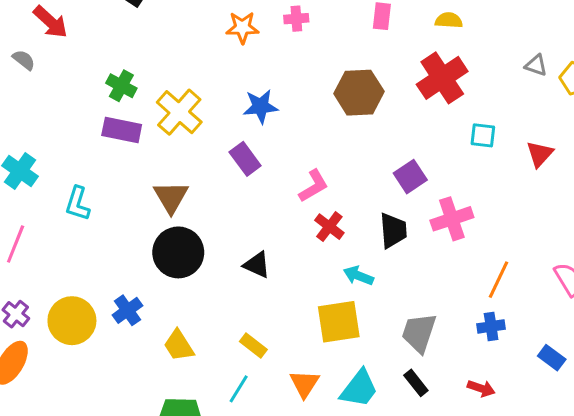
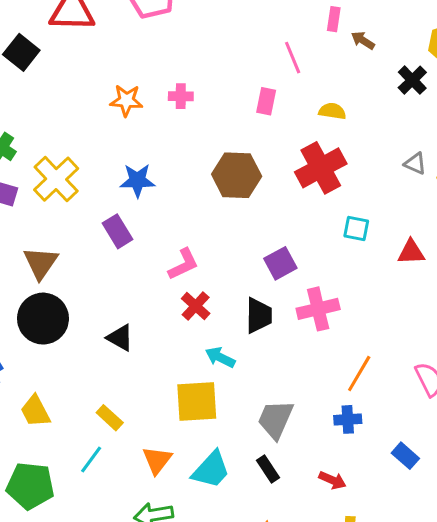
red triangle: (540, 154) -> (411, 252), turned 40

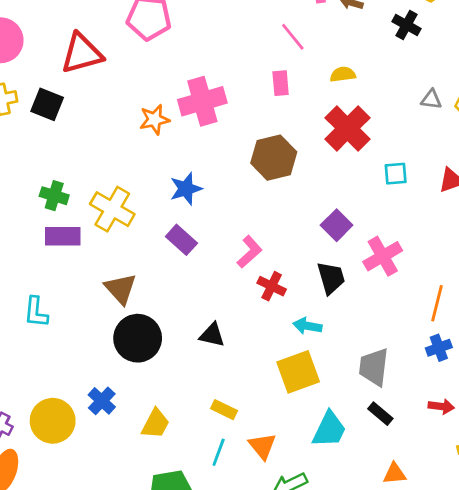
pink cross: (181, 96) -> (202, 101), size x2.0
yellow trapezoid: (35, 411) -> (155, 424), turned -108
orange triangle: (157, 460) -> (262, 446), moved

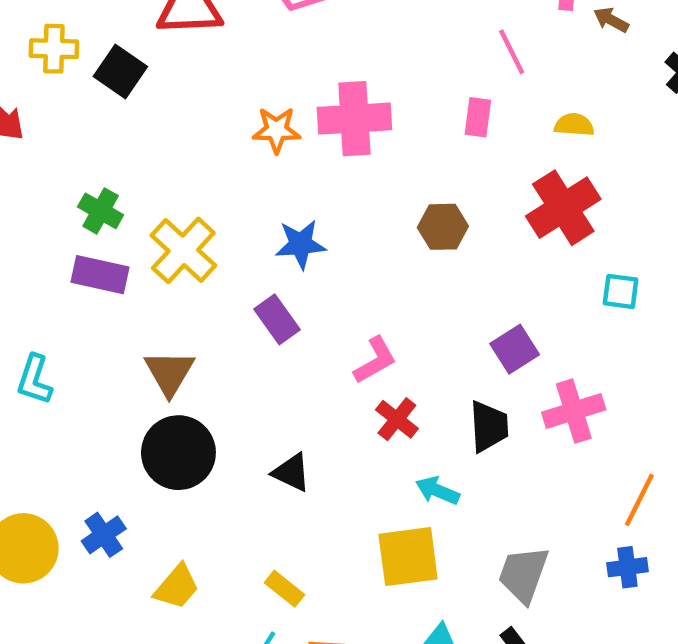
brown hexagon: (274, 158) -> (443, 227), size x0.7

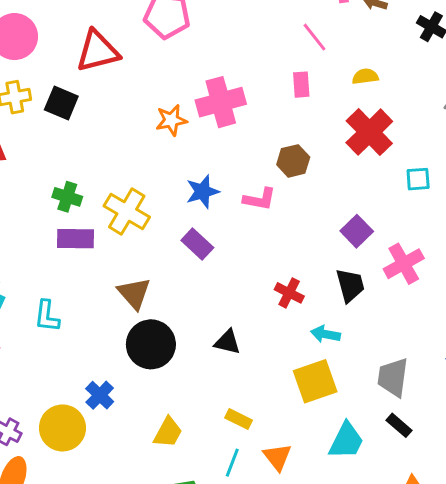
pink L-shape: (375, 360) -> (260, 199), moved, turned 52
blue cross: (104, 535) -> (100, 395), moved

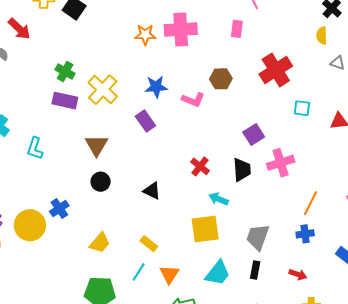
yellow semicircle: (365, 76) -> (322, 36), moved, turned -96
black circle: (151, 344) -> (101, 182), size x0.6
black rectangle: (399, 425) -> (255, 270), turned 48

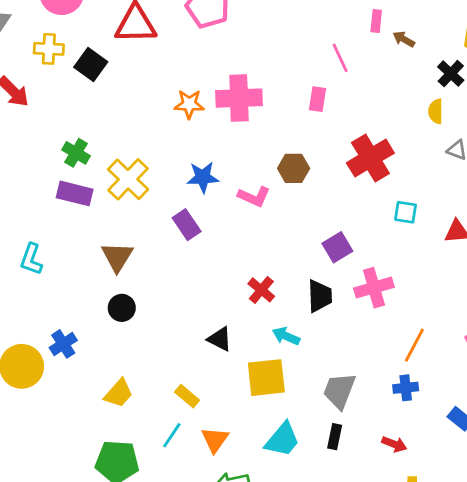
black triangle: (152, 191) -> (220, 339), moved

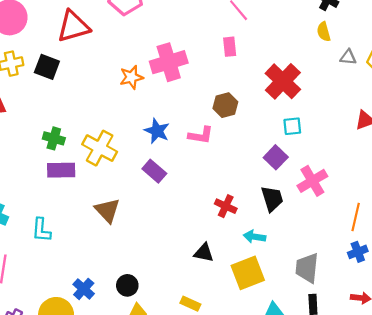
blue star: (203, 177) -> (157, 131), turned -30
cyan square: (406, 212) -> (292, 126), moved
black circle: (122, 308) -> (127, 285), moved

